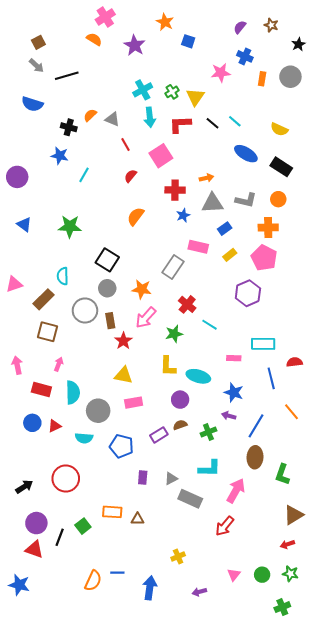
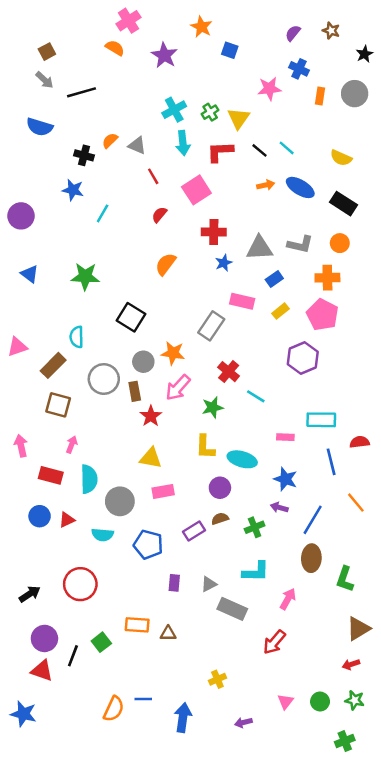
orange arrow: (206, 178) -> (266, 185), moved
gray circle: (107, 288) -> (143, 362), moved
pink arrow: (236, 491) -> (288, 599), size x0.7

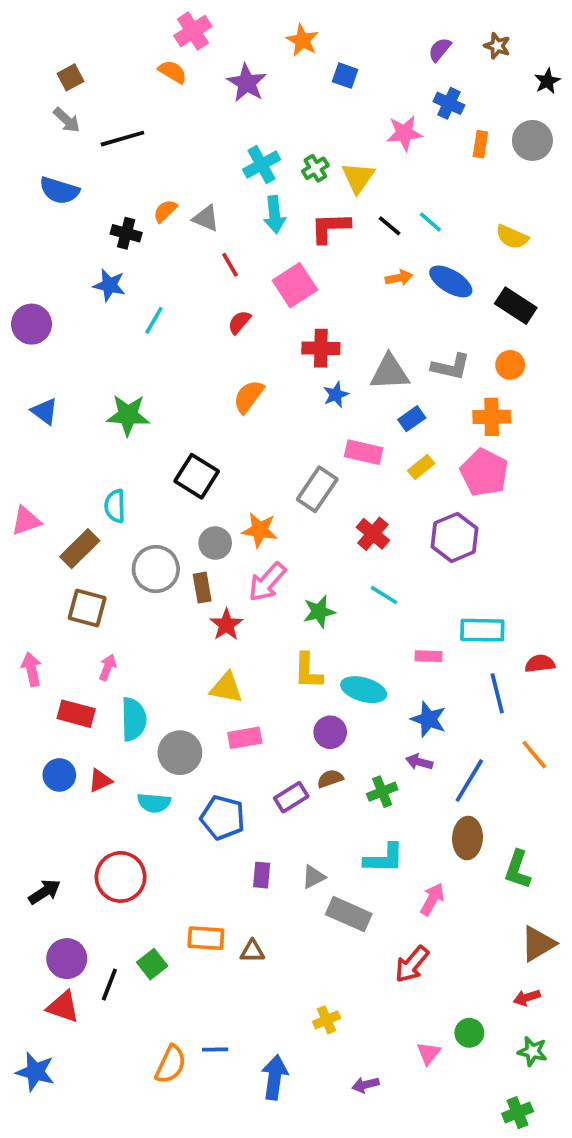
red cross: (229, 372) -> (373, 534), moved
green circle: (320, 701) -> (469, 1033), moved

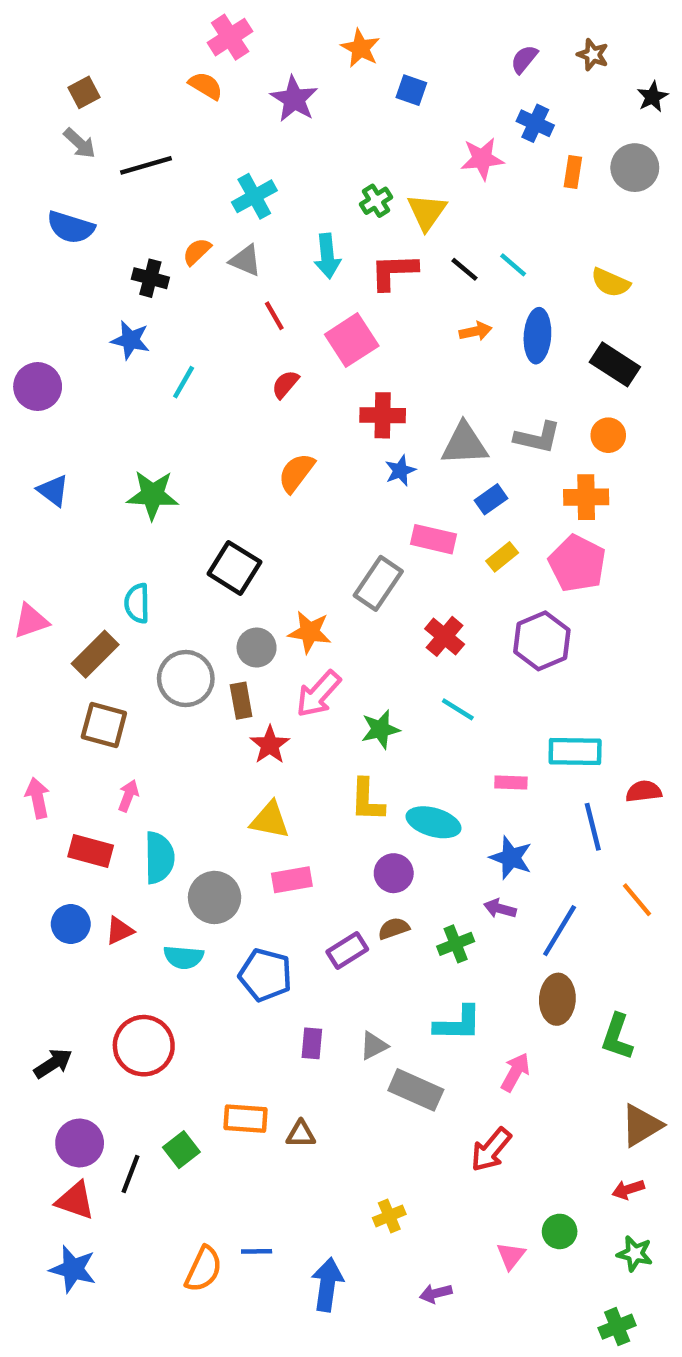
cyan cross: (262, 165) -> (254, 196), moved
blue ellipse: (451, 281) -> (537, 336), turned 63
blue star: (35, 1072) -> (73, 1269), moved

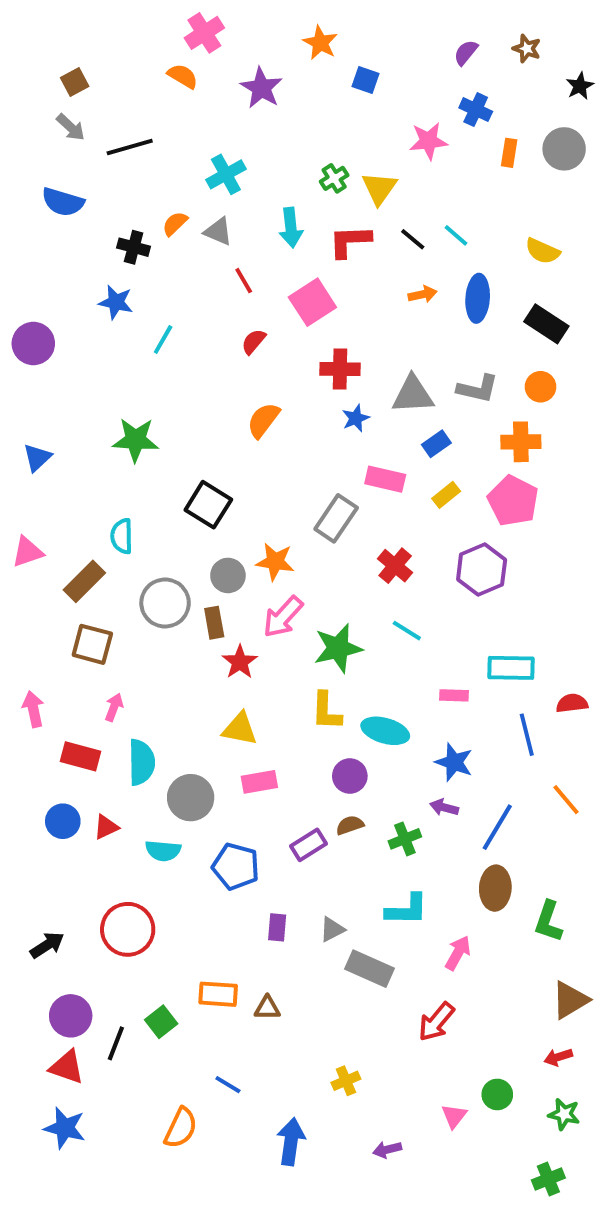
blue triangle: (53, 490) -> (37, 458), moved, turned 40
green star: (380, 729) -> (338, 648), size x1.4
blue line: (257, 1251) -> (228, 1085), moved, turned 32

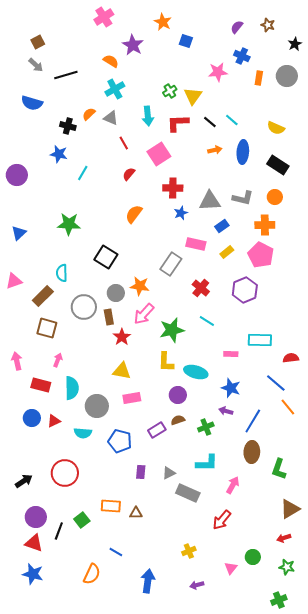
orange semicircle: (183, 76) -> (111, 61), moved
blue line: (527, 735) -> (276, 383), moved, turned -35
yellow cross: (346, 1081) -> (189, 551), moved

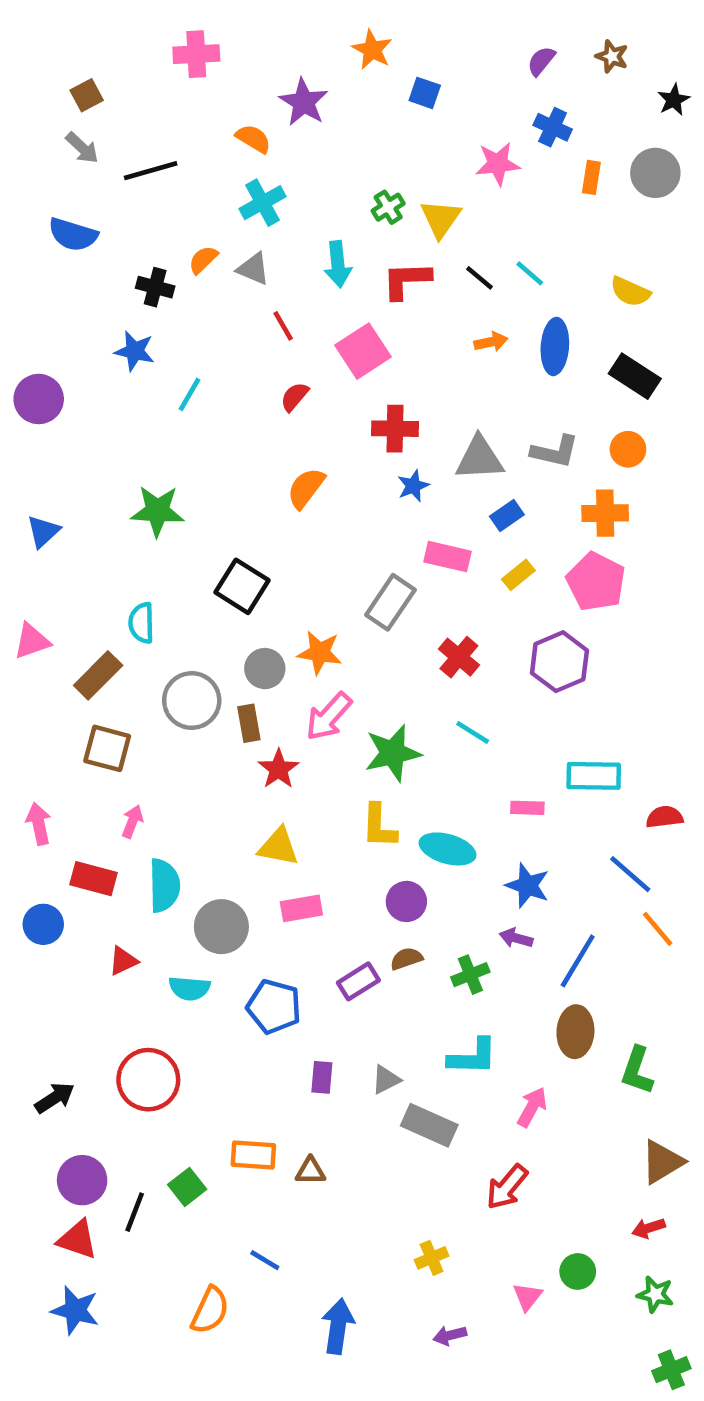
pink cross: (104, 17) -> (196, 54), moved, turned 30
blue circle: (32, 418) -> (43, 924), moved
green cross: (279, 600) -> (671, 1370), moved

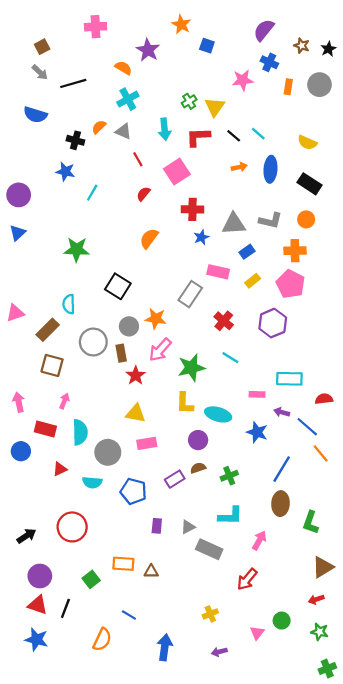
brown star: (612, 56) -> (302, 46), moved
purple semicircle: (541, 61) -> (264, 30), size x1.5
blue triangle: (43, 531) -> (18, 233), moved
purple arrow: (516, 938) -> (282, 412), moved
black line: (135, 1212) -> (65, 608), moved

